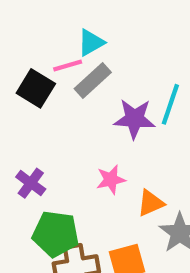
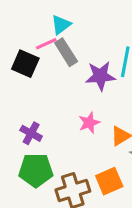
gray rectangle: (93, 80) -> (66, 52), turned -72
green pentagon: (56, 234) -> (36, 170), moved

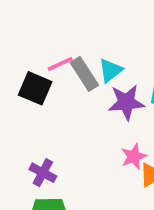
cyan triangle: (61, 25) -> (110, 70), moved
pink star: (89, 123) -> (134, 156), moved

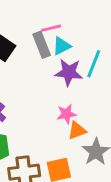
pink line: (60, 64) -> (51, 28), moved

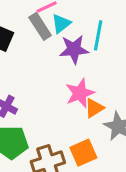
pink star: (66, 114) -> (80, 93), size x1.4

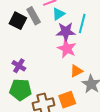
gray rectangle: (40, 26) -> (34, 16), moved
pink star: (80, 93) -> (67, 49), moved, turned -30

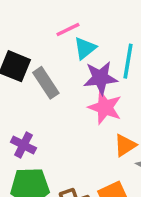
gray rectangle: (34, 16) -> (46, 83), moved

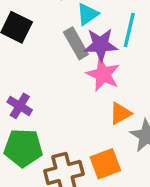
gray rectangle: (46, 83) -> (76, 43), moved

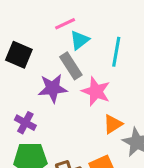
purple star: (101, 45) -> (53, 88), moved

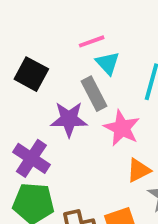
cyan triangle: (80, 40) -> (108, 63), turned -40
purple cross: (25, 123) -> (31, 158), size x1.4

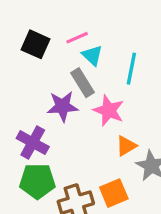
black square: (31, 74) -> (35, 44), moved

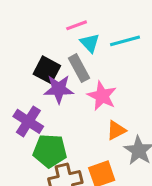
black square: (35, 44) -> (47, 70), moved
cyan line: (131, 69) -> (125, 41), moved, turned 60
green pentagon: (37, 181) -> (50, 151), moved

